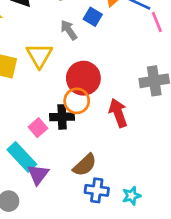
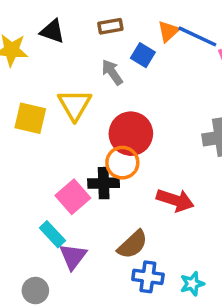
red arrow: (118, 113) -> (175, 200), moved, turned 128
pink square: (38, 128) -> (73, 197), size x1.4
cyan rectangle: (22, 157) -> (52, 234), size x0.7

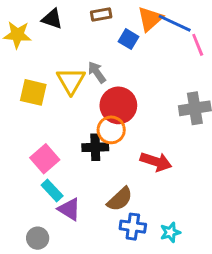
orange triangle: (168, 31) -> (150, 19), size x1.4
gray arrow: (112, 72) -> (97, 72), moved
pink square: (73, 197) -> (45, 159), moved
purple triangle: (73, 256) -> (69, 209), turned -35

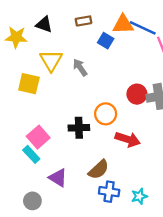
orange triangle: (150, 19) -> (123, 24), turned 40
yellow triangle: (71, 81) -> (51, 60), moved
red circle: (118, 105) -> (137, 94), moved, size x0.7
orange circle: (111, 130) -> (106, 114), moved
cyan rectangle: (52, 190) -> (31, 154), moved

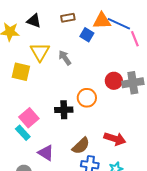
red arrow: (128, 139) -> (115, 139), moved

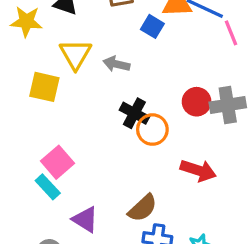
gray arrow: (65, 58) -> (116, 64), turned -42
black cross: (64, 110) -> (134, 113), moved, turned 30
red arrow: (115, 139) -> (198, 170), moved

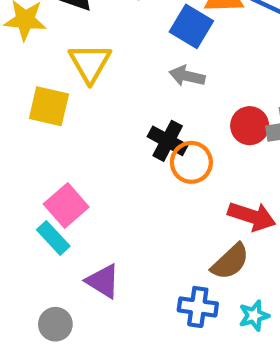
blue square: (152, 26) -> (191, 26), size x1.4
gray arrow: (116, 64) -> (187, 76), moved
brown semicircle: (143, 208) -> (230, 262), moved

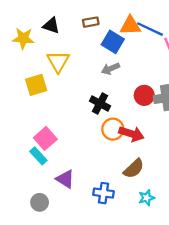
gray arrow: (187, 76) -> (110, 69), turned -36
yellow square: (49, 106) -> (36, 85), turned -30
orange circle: (191, 162) -> (113, 129), moved
red arrow: (252, 216) -> (131, 134), moved
blue cross: (198, 307) -> (104, 193), moved

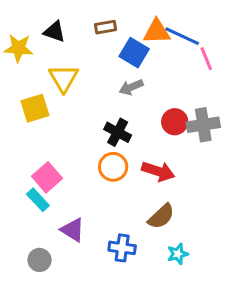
orange circle: (113, 129) -> (113, 167), moved

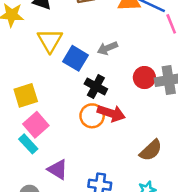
blue square: (134, 53) -> (75, 58), moved
yellow square: (35, 108) -> (26, 95), moved
red arrow: (158, 171) -> (111, 113), moved
brown semicircle: (161, 216) -> (151, 150), moved

